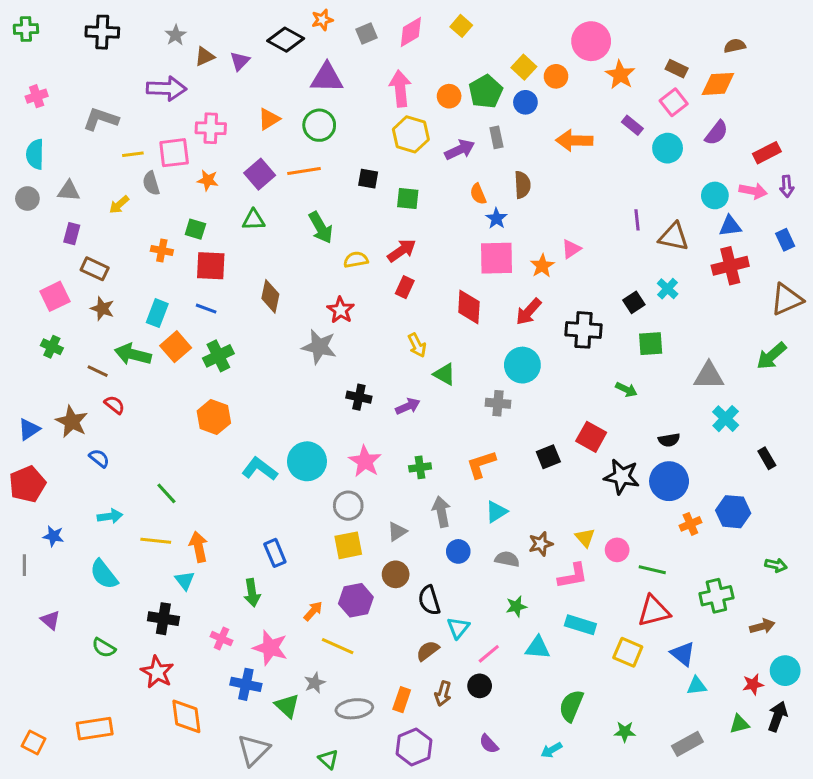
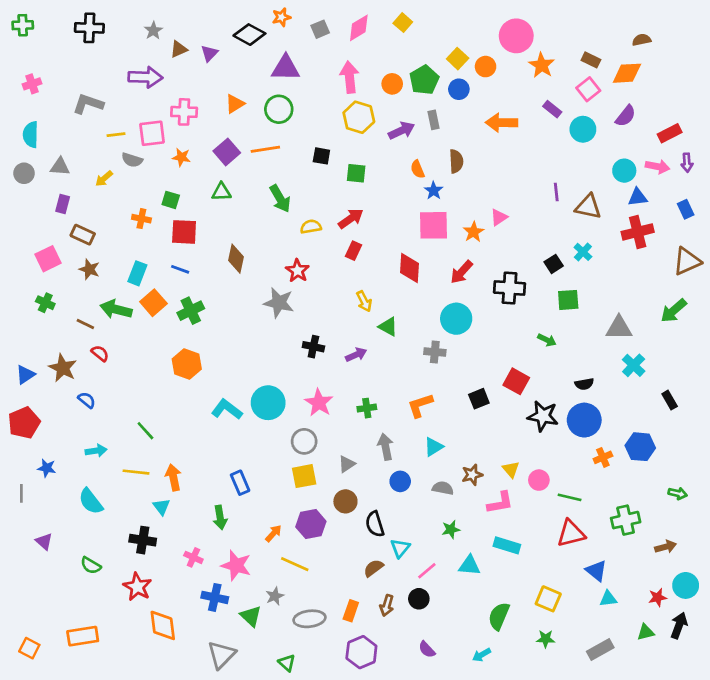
gray semicircle: (151, 183) -> (132, 160), turned -55
yellow square: (628, 652) -> (548, 599), moved

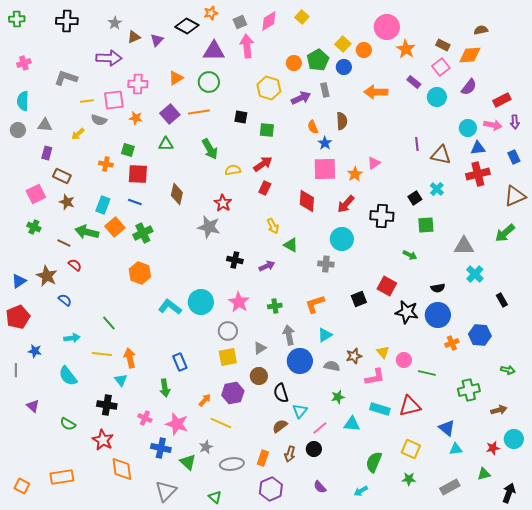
pink arrow: (349, 77) -> (247, 46), moved
blue circle: (400, 481) -> (300, 361), size x1.6
red triangle: (571, 533) -> (410, 406), moved
black arrow: (679, 625) -> (509, 493), moved

